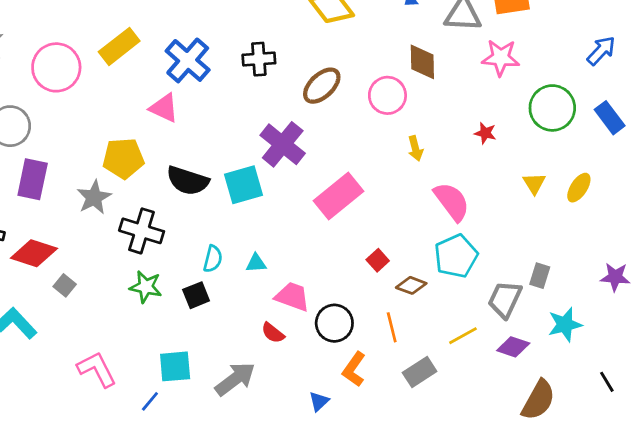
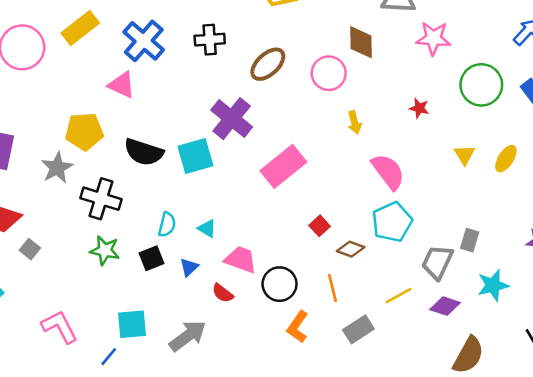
cyan triangle: (256, 263) -> (207, 228), turned 36
blue triangle: (319, 401) -> (189, 267), moved

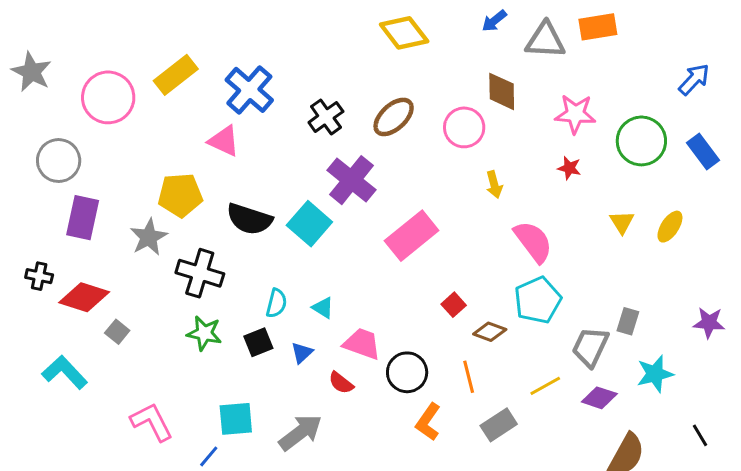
pink star: (433, 38) -> (575, 114), moved
black cross: (210, 40) -> (326, 117), moved, turned -32
cyan square: (195, 156) -> (309, 224), turned -33

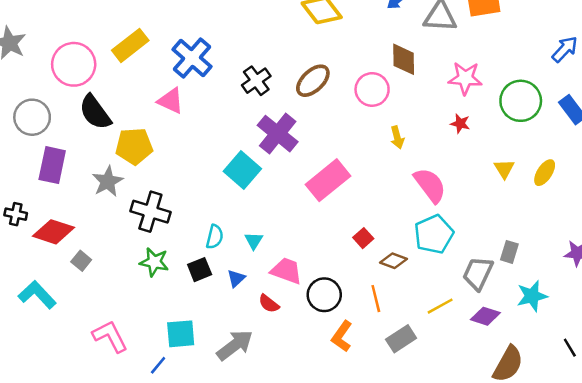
black semicircle: (249, 219) -> (95, 112), moved, turned 36
cyan triangle: (323, 308) -> (254, 241), turned 30

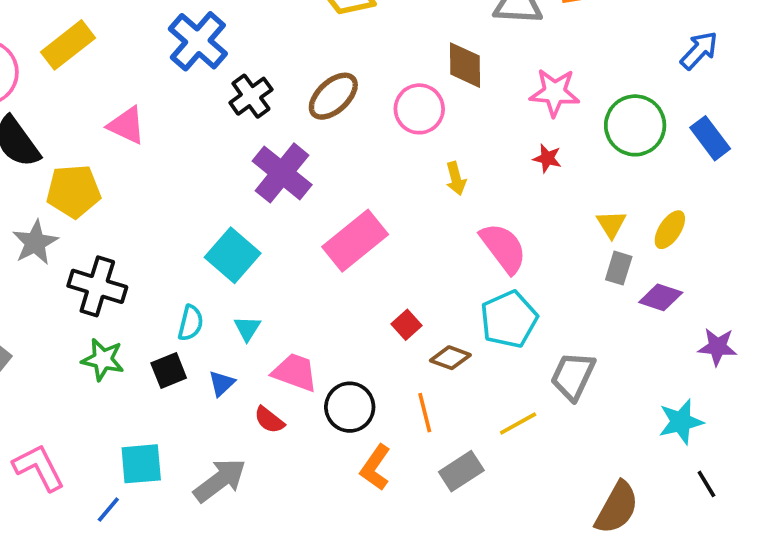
blue cross: (192, 58) -> (198, 41), moved
cyan square: (242, 170) -> (233, 255), moved
gray rectangle: (509, 252) -> (619, 268), moved
cyan star: (532, 296) -> (681, 422), moved
purple diamond: (485, 316) -> (661, 297), moved

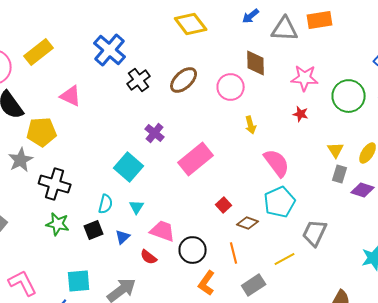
purple cross: (282, 173) -> (155, 133), moved, size x0.6

